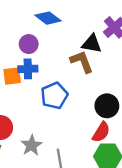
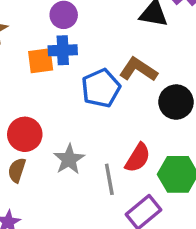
brown L-shape: (82, 62) -> (138, 69), moved, turned -35
red semicircle: (101, 132) -> (138, 158), moved

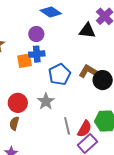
brown L-shape: (138, 69) -> (89, 72), moved
red semicircle: (138, 158) -> (85, 129), moved
gray star: (69, 159) -> (46, 101), moved

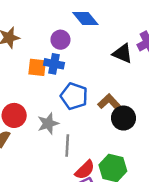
blue pentagon: (60, 74) -> (74, 96), turned 30
gray line: (67, 126) -> (67, 146), moved

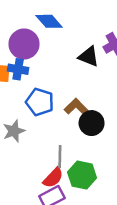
purple circle: (60, 40) -> (24, 44), size x1.5
gray line: (67, 146) -> (60, 157), moved

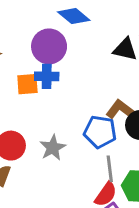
blue pentagon: (40, 102) -> (100, 132), moved

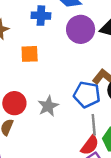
purple circle: (49, 46) -> (81, 29), moved
blue cross: (47, 76) -> (41, 16), moved

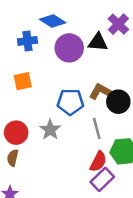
blue pentagon: (87, 95) -> (70, 102), moved
gray line: (94, 125) -> (97, 128), moved

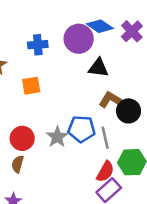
blue diamond: (53, 21) -> (100, 26), moved
black triangle: (98, 42) -> (98, 68), moved
purple circle: (69, 48) -> (79, 39), moved
blue pentagon: (70, 102) -> (82, 129), moved

